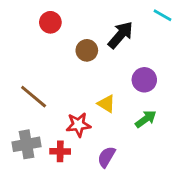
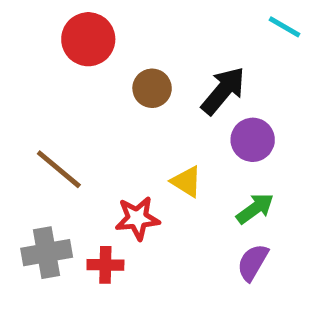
red circle: (50, 22) -> (88, 39), size x1.4
black arrow: (120, 35) -> (223, 91), moved
purple semicircle: (106, 157) -> (253, 262), moved

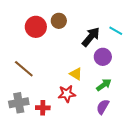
cyan line: (285, 27) -> (116, 31), moved
red circle: (88, 39) -> (36, 27), moved
brown circle: (152, 88) -> (59, 21), moved
red star: (137, 218) -> (67, 94), moved

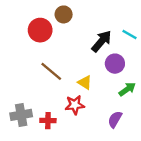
brown circle: (59, 21) -> (64, 14), moved
brown line: (24, 69) -> (51, 71), moved
green arrow: (104, 85) -> (127, 89), moved

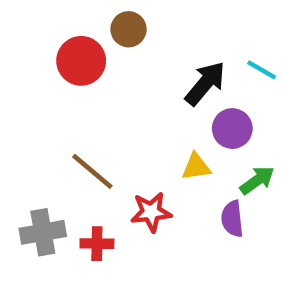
brown line: (51, 71) -> (92, 171), moved
yellow triangle: (85, 83) -> (196, 167), moved, turned -40
purple semicircle: (115, 119) -> (232, 219), moved, turned -36

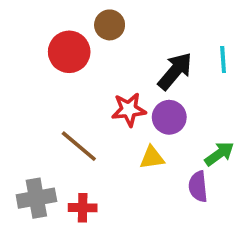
cyan line: (262, 70) -> (223, 60), turned 56
purple circle: (232, 129) -> (169, 117), moved
yellow triangle: (196, 167) -> (152, 158), moved
red star: (151, 212) -> (129, 110), moved

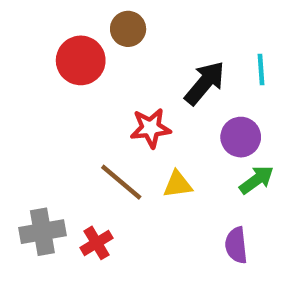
purple circle: (169, 117) -> (241, 137), moved
brown line: (79, 146) -> (121, 182), moved
purple semicircle: (198, 187) -> (236, 245), moved
red cross: (83, 208) -> (96, 243), turned -32

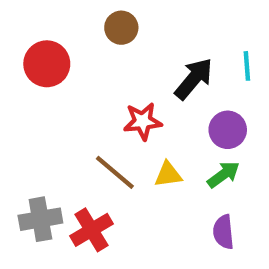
red circle: (81, 60) -> (47, 64), moved
green arrow: (256, 180) -> (223, 175), moved
red cross: (96, 243) -> (92, 230), size x1.4

